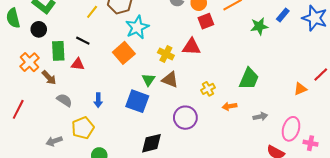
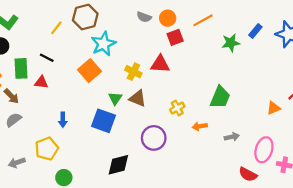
gray semicircle: (64, 100) -> (14, 120), moved, turned -70

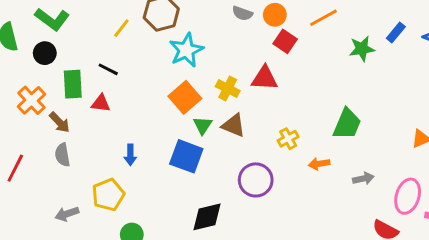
red square: (175, 37) -> (285, 41), turned -35
orange square: (90, 71) -> (185, 97), moved
gray semicircle: (14, 120) -> (62, 155), turned -63

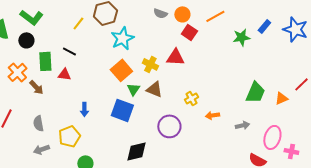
green trapezoid: (347, 124) -> (255, 92), moved
gray semicircle: (62, 155) -> (38, 123), moved

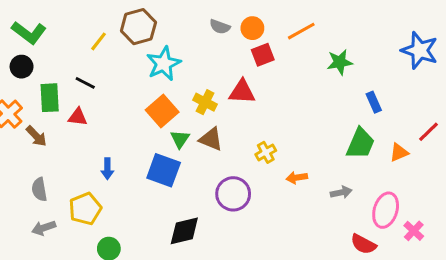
blue rectangle: (264, 26) -> (374, 102), moved, turned -64
red square: (189, 32) -> (263, 55), turned 35
pink cross: (291, 151) -> (414, 231), turned 32

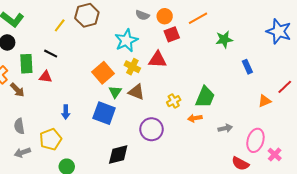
cyan star: (164, 64) -> (126, 40), moved
green trapezoid: (360, 144) -> (205, 97), moved

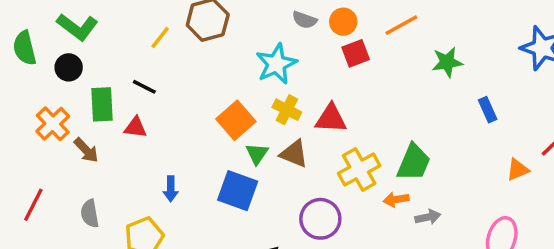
red triangle: (158, 60) -> (331, 118), moved
yellow cross: (174, 101) -> (359, 170), size x1.6
gray arrow: (225, 128) -> (428, 217), moved

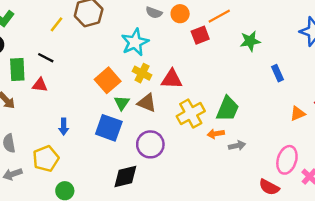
red square: (356, 53) -> (200, 35), moved
purple circle: (320, 219) -> (150, 144), moved

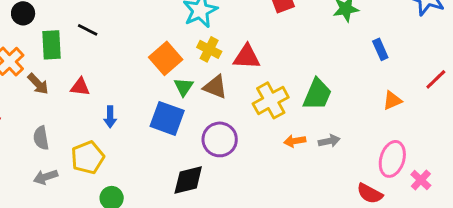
red triangle: (40, 85) -> (80, 87), moved
orange triangle: (298, 114) -> (392, 100), moved
orange arrow: (216, 134) -> (295, 141), moved

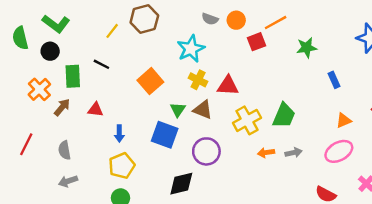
orange square: (166, 58) -> (150, 81), moved
brown arrow: (38, 84) -> (62, 107), turned -96
yellow pentagon: (88, 157) -> (122, 166), moved
pink ellipse: (392, 159) -> (339, 151), moved, turned 44

